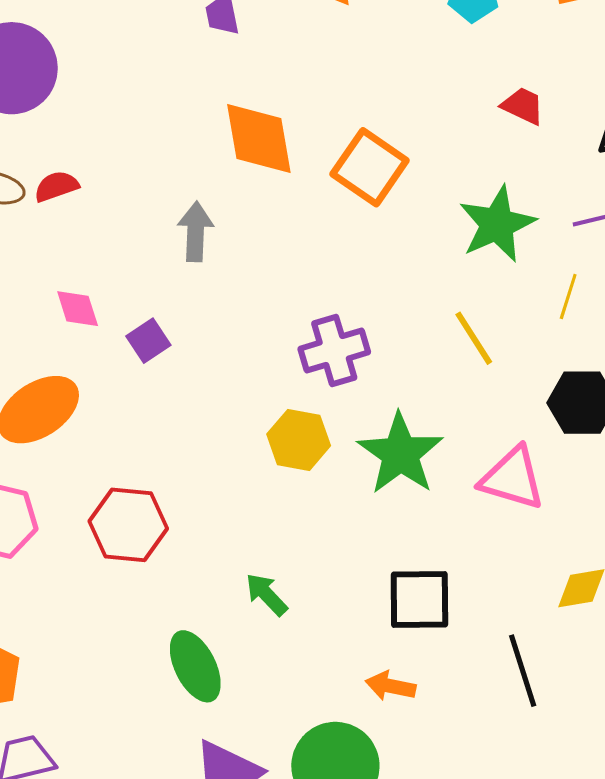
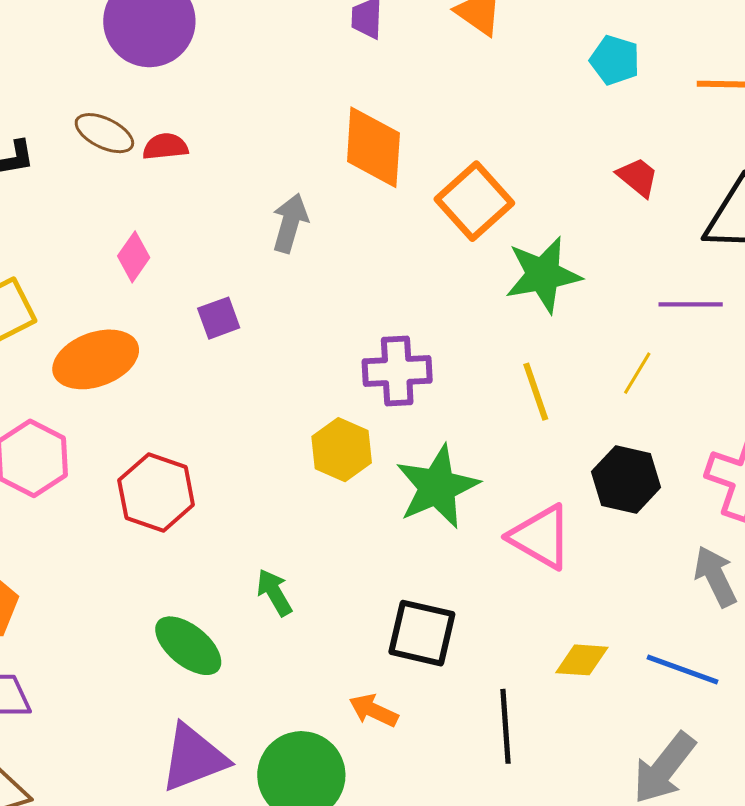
green star: (497, 224) -> (543, 275), moved
pink diamond: (78, 309) -> (134, 257), moved, turned 39
green ellipse: (195, 666) -> (188, 646), turned -38

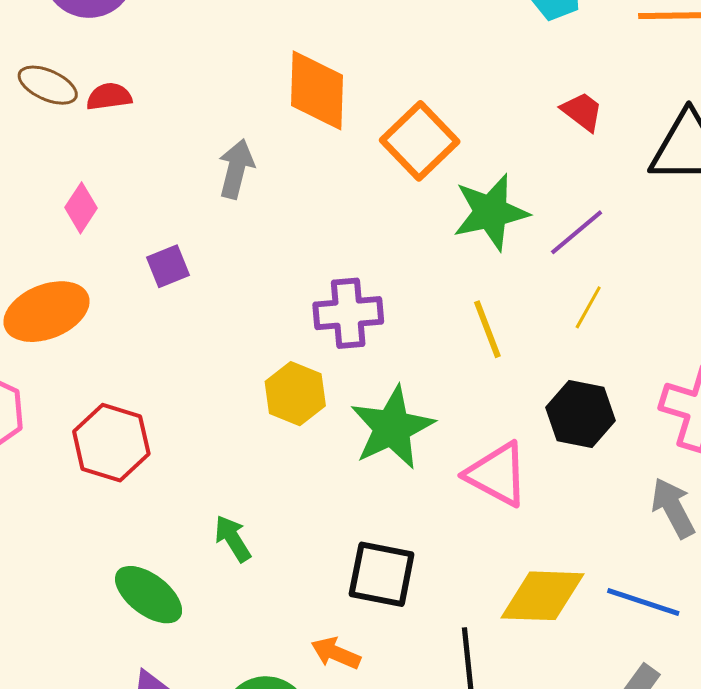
purple line: (691, 304) -> (577, 232), moved, turned -38
yellow diamond: (582, 660) -> (542, 596), size x1.6

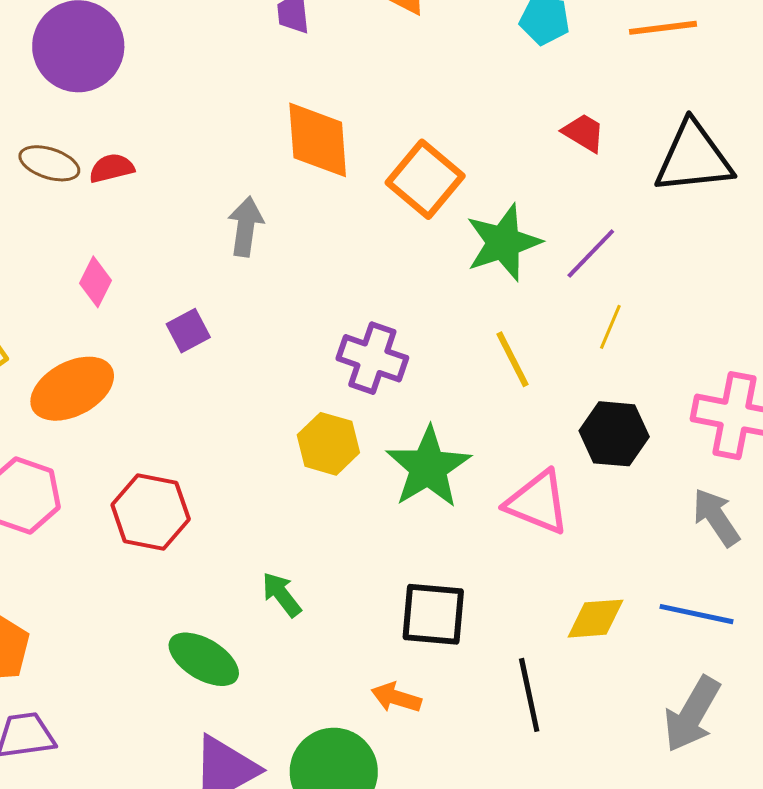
purple cross: (348, 313) -> (372, 358), turned 30
yellow diamond: (542, 596) -> (596, 619), size x0.7

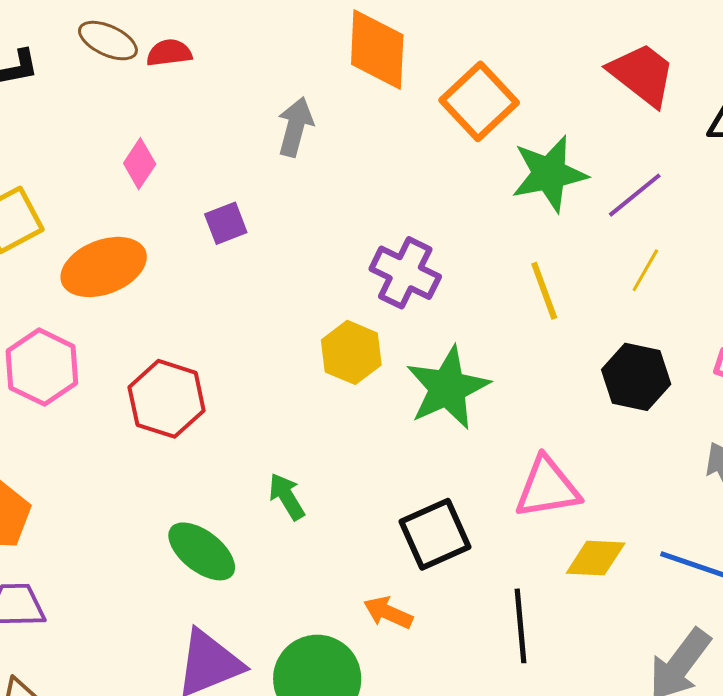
red trapezoid: (584, 133) -> (642, 74), size x1.6
pink triangle: (537, 503) -> (547, 488), moved, turned -38
black square: (433, 614) -> (435, 534), turned -36

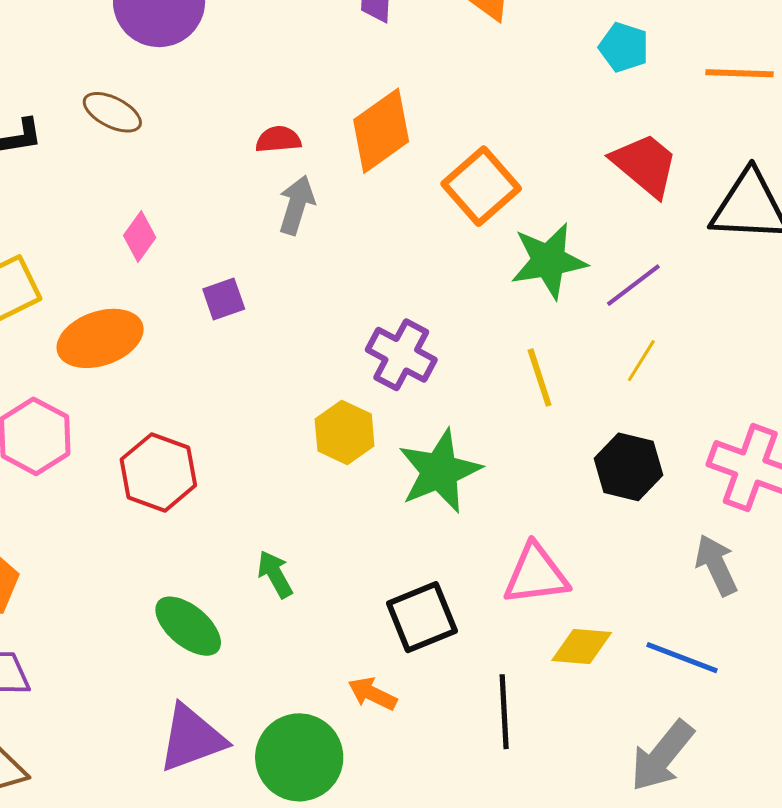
orange diamond: (377, 50) -> (381, 131), turned 50
red semicircle: (169, 53) -> (278, 139), moved

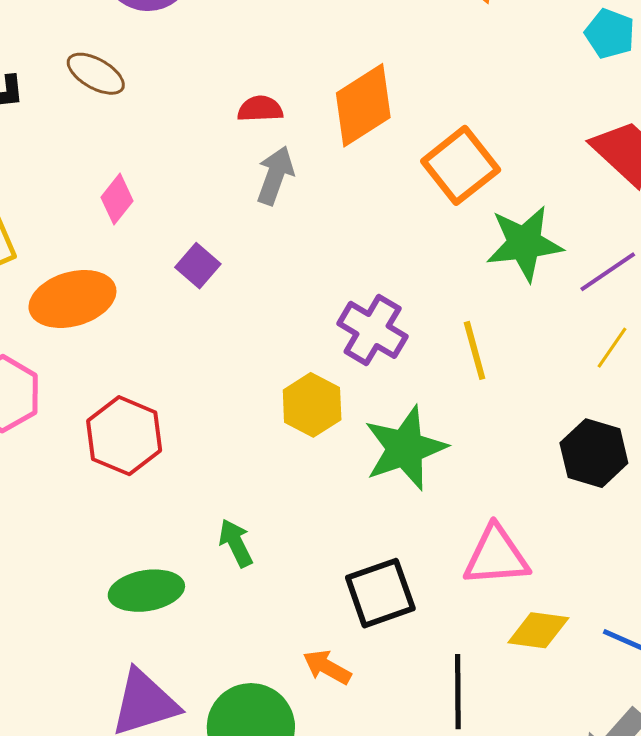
purple square: (224, 299) -> (198, 266), turned -33
yellow line: (540, 378) -> (475, 350), moved
green ellipse: (188, 626) -> (146, 591), turned -52

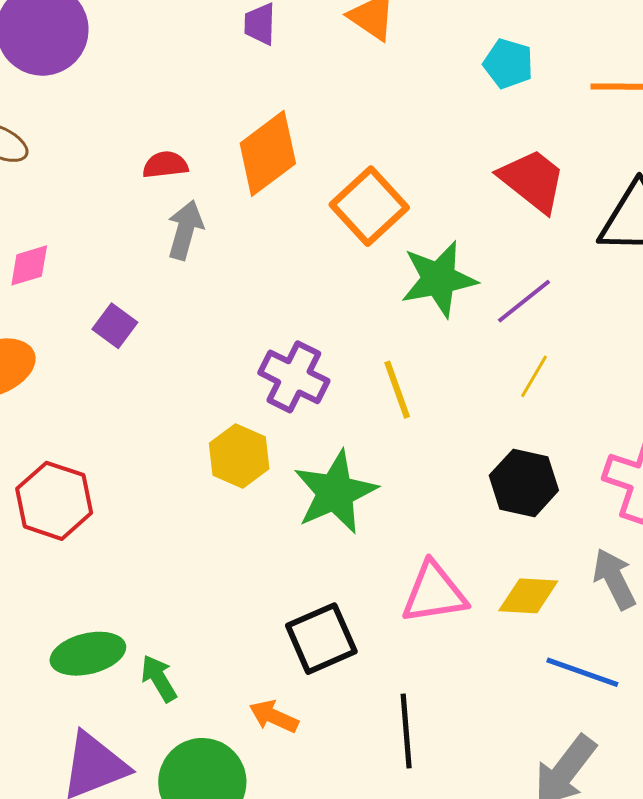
pink diamond: (117, 199) -> (29, 265), turned 39
green arrow: (236, 543) -> (159, 678), moved
yellow diamond: (538, 630) -> (528, 596), moved

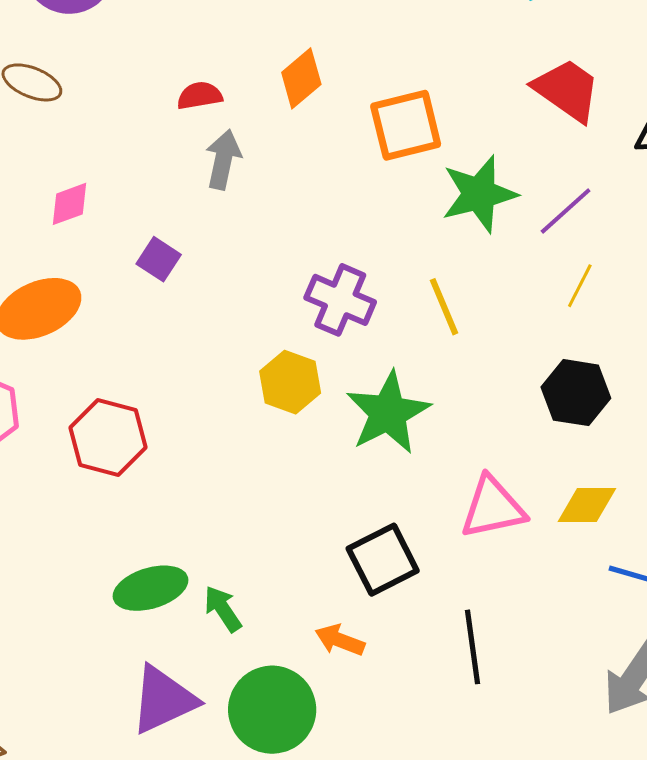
orange diamond: (268, 153) -> (301, 78), size x0.7
orange square: (369, 206) -> (406, 125), turned 32

